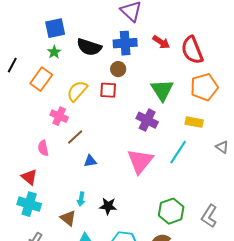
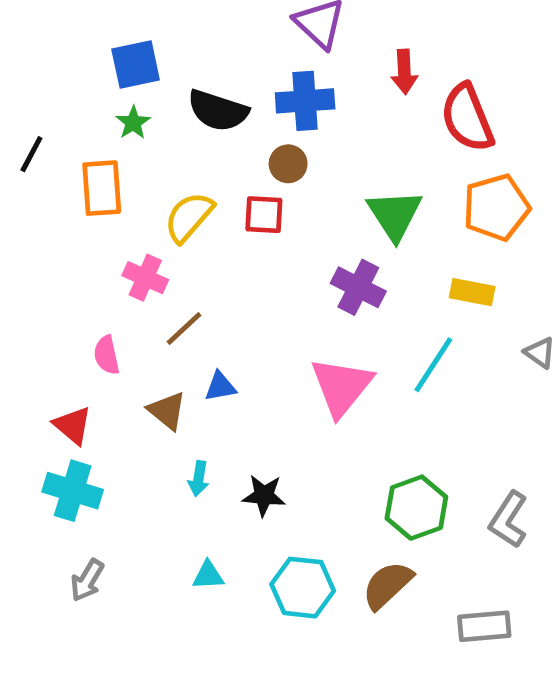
red arrow: (161, 42) -> (404, 72), moved, turned 54
orange rectangle: (41, 79) -> (102, 188), turned -40
brown triangle: (68, 218) -> (167, 411), moved

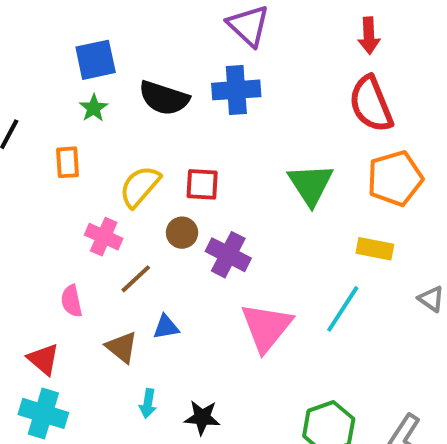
red arrow: (404, 72) -> (369, 36), moved
brown circle: (288, 164) -> (182, 233), moved
orange rectangle: (102, 188) -> (67, 162), size x0.7
purple cross: (358, 287) -> (228, 255), moved

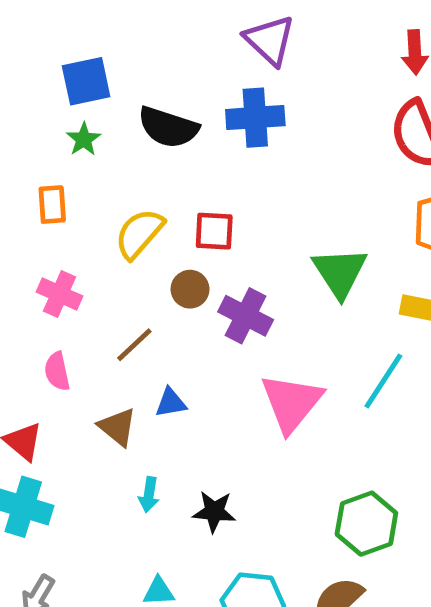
green triangle: (311, 184) -> (340, 272), moved
pink cross: (104, 237) -> (59, 294), moved

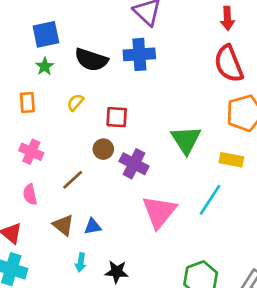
yellow semicircle: (139, 234) -> (75, 102), moved, size x0.6
blue triangle: (171, 403) -> (93, 226), moved

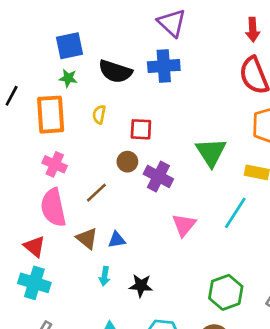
green star: (45, 66) -> (68, 78), turned -30
orange rectangle: (27, 102) -> (51, 115), size x1.8
yellow semicircle: (75, 102) -> (99, 115), turned -30
pink semicircle: (30, 194) -> (53, 207), size x1.8
pink triangle: (159, 212) -> (184, 225), size x0.7

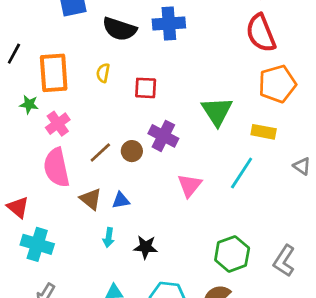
green star: (68, 78) -> (29, 104), moved
brown circle: (127, 162) -> (132, 151), moved
pink cross: (55, 164) -> (58, 124), turned 30
red triangle: (34, 247) -> (18, 207), moved

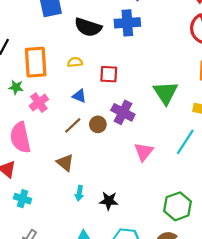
yellow semicircle: (103, 73) -> (75, 62), turned 72
pink semicircle: (56, 168) -> (20, 137), moved
blue triangle: (121, 200) -> (79, 96), moved, turned 32
cyan cross: (37, 244) -> (23, 199), size x0.7

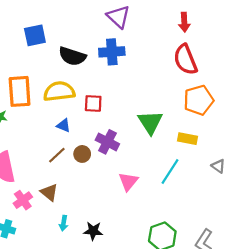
yellow semicircle: (75, 62) -> (59, 91), size x2.0
pink cross: (39, 103) -> (23, 200), moved

